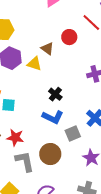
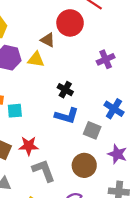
red circle: (69, 37) -> (70, 23), size x1.5
gray square: (73, 133) -> (92, 130), turned -35
brown circle: (50, 154) -> (84, 165), moved

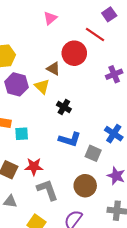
yellow triangle: (36, 59) -> (42, 87), turned 35
purple cross: (106, 59) -> (114, 74), moved
black cross: (65, 90) -> (64, 107), moved

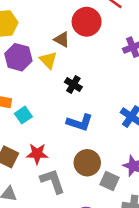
cyan square: (22, 134) -> (23, 115), turned -32
gray square: (93, 153) -> (109, 181), moved
brown circle: (85, 186) -> (87, 163), moved

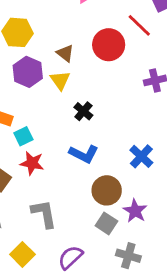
brown triangle: (62, 39) -> (65, 53), moved
red star: (37, 154) -> (32, 163), moved
brown circle: (87, 163) -> (107, 190), moved

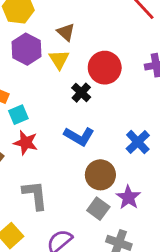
red circle: (109, 45) -> (105, 68), moved

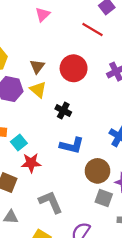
brown triangle: (66, 32) -> (37, 66), turned 42
red circle: (105, 68) -> (74, 68), moved

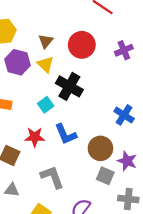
black cross: (63, 111) -> (69, 86), size x1.6
cyan square: (19, 142) -> (46, 105), moved
blue L-shape: (72, 145) -> (66, 134), moved, turned 50

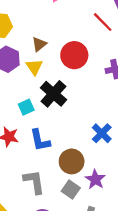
gray L-shape: (52, 177) -> (34, 182), moved

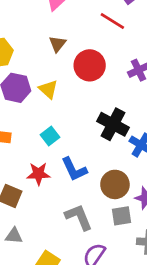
brown triangle: (39, 44) -> (57, 44), moved
black cross: (54, 94) -> (113, 124), moved
gray square: (71, 189) -> (122, 216), turned -30

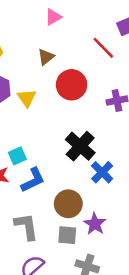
cyan square: (50, 136) -> (17, 156), moved
blue L-shape: (74, 169) -> (33, 180), turned -104

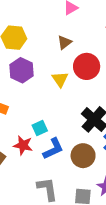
yellow triangle: (27, 98) -> (60, 79), moved
brown circle: (68, 204) -> (83, 156), moved

